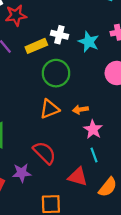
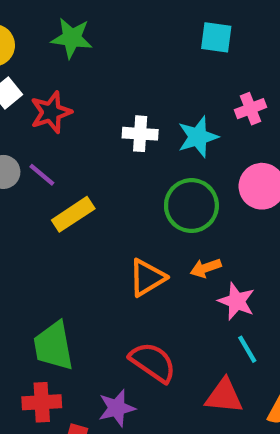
cyan star: (89, 42) -> (198, 137), turned -30
yellow rectangle: (36, 46) -> (73, 214), moved
green circle: (56, 73) -> (191, 206), moved

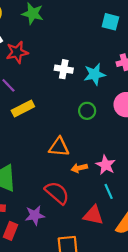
green circle: (191, 206) -> (87, 111), size x0.6
orange arrow: (206, 268) -> (79, 168), moved
orange triangle: (147, 278) -> (59, 147), turned 30

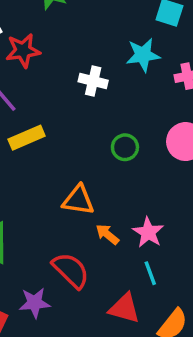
cyan star: (95, 74) -> (143, 55), moved
orange arrow: (79, 168) -> (107, 234), turned 49

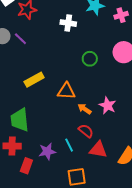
yellow rectangle: (27, 138) -> (34, 80), moved
red semicircle: (71, 270) -> (86, 131), moved, size x0.7
cyan line: (150, 273) -> (69, 145), moved

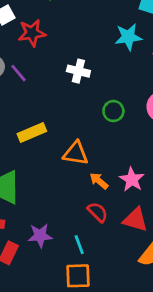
white cross: (68, 23) -> (78, 71), moved
cyan line: (69, 145) -> (79, 245), moved
red triangle: (98, 150) -> (135, 220), moved

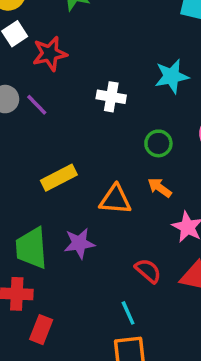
cyan star: (128, 37) -> (172, 76), moved
orange arrow: (99, 181) -> (160, 188), moved
purple star: (40, 236) -> (79, 243), moved

